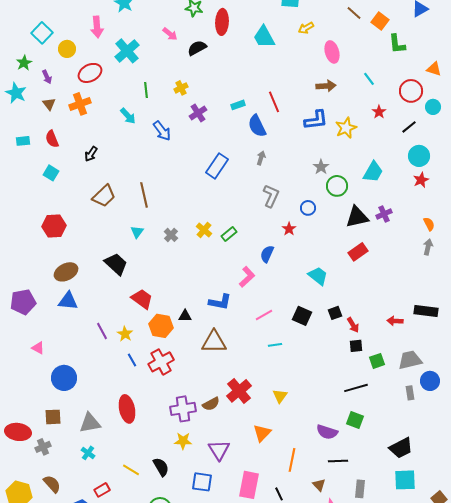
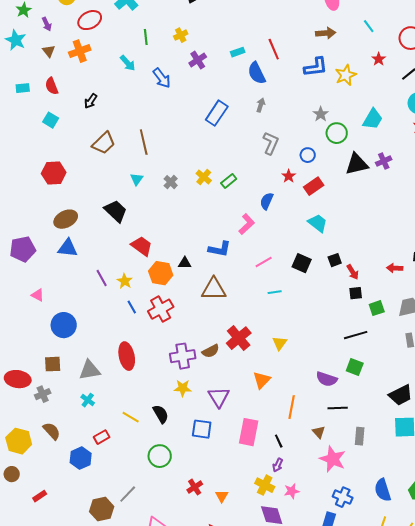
red rectangle: (358, 252) -> (314, 186), moved

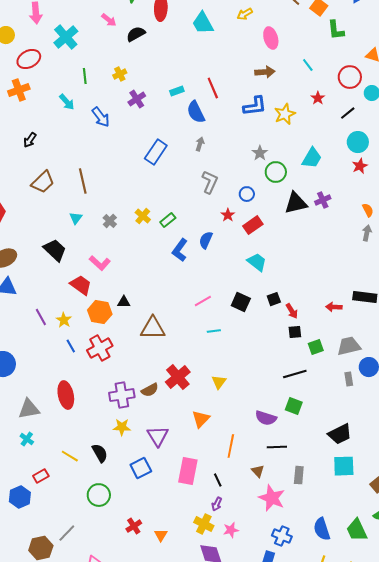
pink L-shape: (247, 224) -> (100, 263), moved, turned 85
blue L-shape: (220, 249) -> (180, 250), moved, turned 115
blue square: (202, 429) -> (141, 468), turned -35

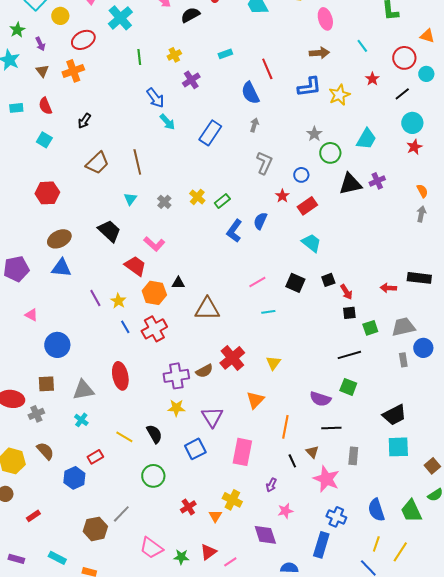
cyan rectangle: (177, 91) -> (225, 54), moved
cyan arrow: (67, 102) -> (167, 122), moved
black line: (218, 480) -> (292, 461), moved
yellow cross: (204, 524) -> (232, 500), moved

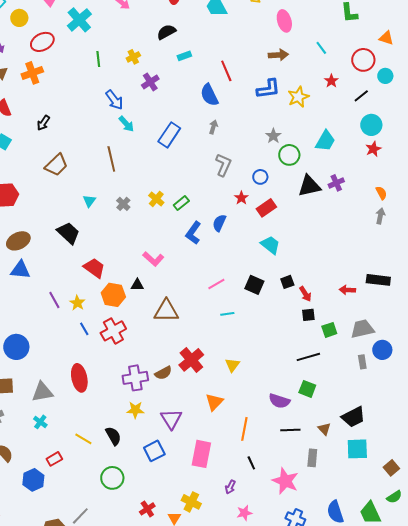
black semicircle: (190, 15) -> (166, 32), moved
brown line: (137, 162) -> (111, 159), moved
pink L-shape: (154, 244) -> (153, 259), moved
brown triangle: (312, 452) -> (324, 429), moved

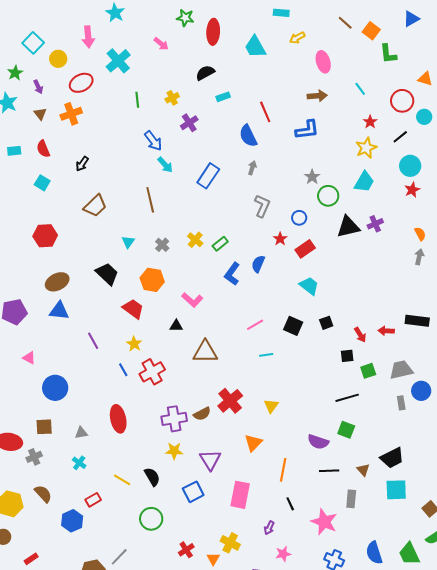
yellow star: (298, 97) -> (366, 148), moved
red arrow: (305, 294) -> (360, 335), moved
orange hexagon: (113, 295) -> (152, 280), moved
yellow star: (77, 303) -> (134, 344), moved
gray triangle: (42, 392) -> (81, 433), size x0.6

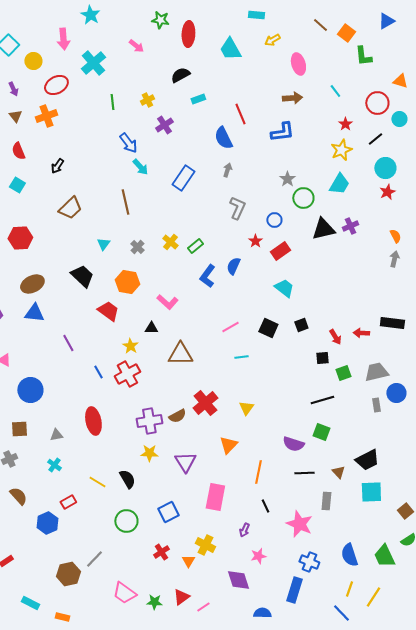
yellow star: (134, 344) -> (130, 346), moved
blue square: (193, 492) -> (168, 512), moved

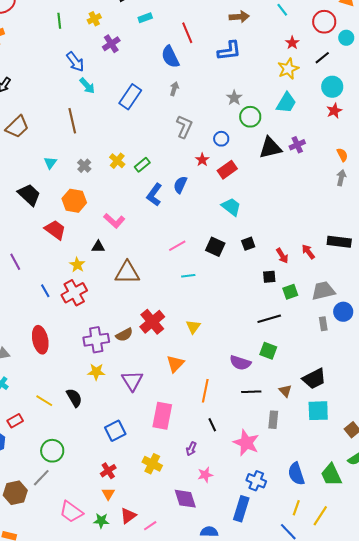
red arrow: (361, 333) -> (308, 252), turned 49
green circle: (126, 521) -> (52, 451), moved
orange triangle: (188, 561) -> (108, 494), moved

